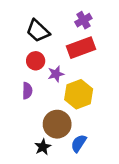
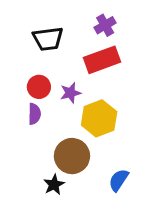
black trapezoid: (38, 31) -> (48, 39), turned -50
red circle: (36, 61) -> (39, 87), moved
blue semicircle: (79, 143) -> (119, 180), moved

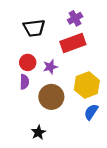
yellow hexagon: (99, 118) -> (87, 85), moved
brown circle: (72, 156) -> (51, 97), moved
blue semicircle: (119, 180) -> (91, 112), moved

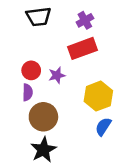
black trapezoid: (34, 28) -> (39, 17), moved
brown circle: (51, 97) -> (43, 117), moved
black star: (38, 132) -> (43, 150), size x1.5

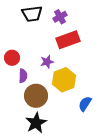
purple cross: (85, 20) -> (60, 17), moved
red circle: (31, 70) -> (12, 58), moved
yellow hexagon: (98, 96) -> (64, 80), moved

